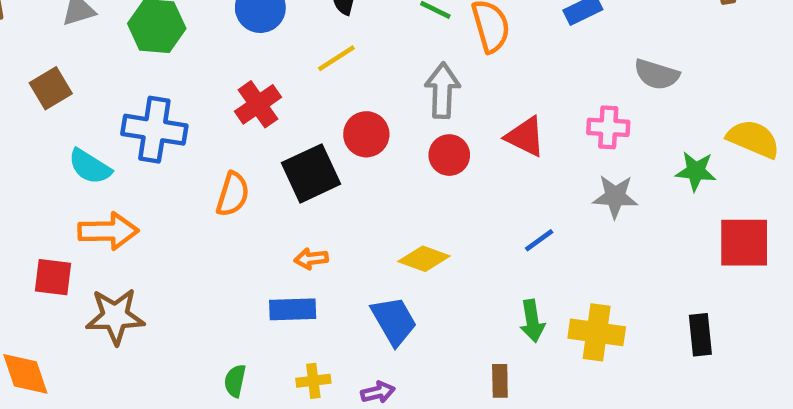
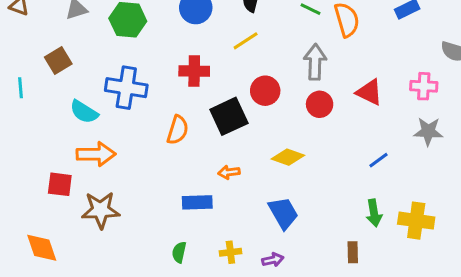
red cross: (258, 104) -> (194, 71), turned 36
yellow diamond: (424, 259) -> (288, 157), moved
blue rectangle: (293, 309) -> (197, 202), moved

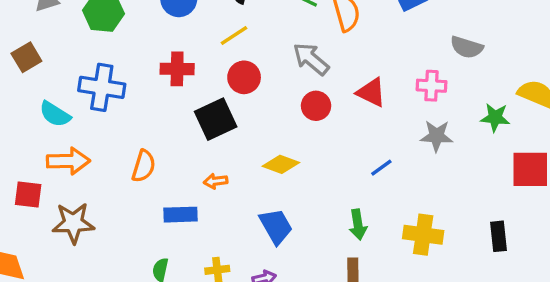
gray arrow: (315, 62) -> (311, 59), turned -52
red circle: (265, 91) -> (244, 77), moved
orange semicircle: (178, 130) -> (144, 166), moved
green arrow: (374, 213) -> (358, 225), moved

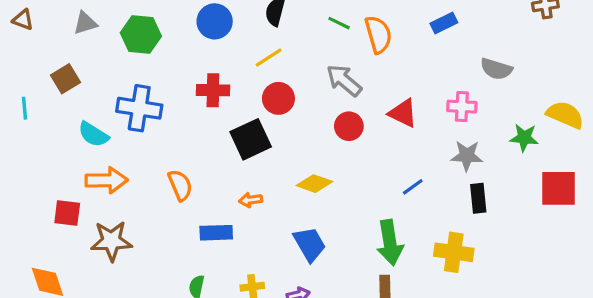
orange semicircle: (144, 166) -> (180, 185), turned -40
green arrow: (358, 225) -> (390, 243), size x1.5
black rectangle: (498, 236) -> (478, 198), moved

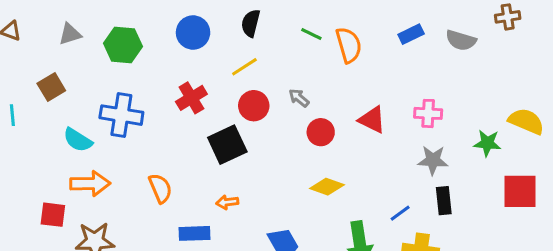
gray semicircle: (496, 69) -> (461, 40), moved
gray arrow: (344, 80) -> (299, 98), moved, size x0.6
red cross: (213, 90) -> (191, 98), turned -32
yellow diamond: (314, 184) -> (327, 187), moved
blue line: (413, 187) -> (400, 213), moved

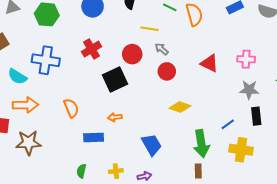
yellow line: (244, 67) -> (149, 29), moved, turned 42
red circle: (321, 132) -> (167, 71), moved

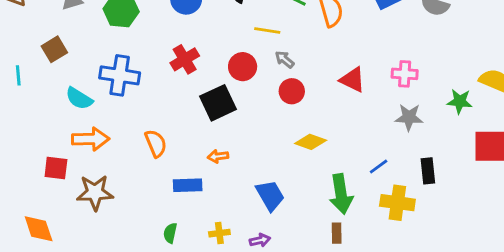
black rectangle: (256, 116) -> (428, 171), moved

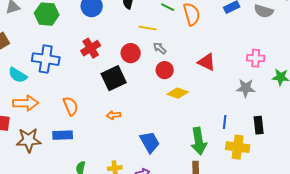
pink cross: (405, 74) -> (256, 58), moved
yellow diamond: (311, 142) -> (178, 93), moved
blue line: (379, 166) -> (225, 122), turned -48
blue rectangle: (188, 185) -> (63, 135), moved

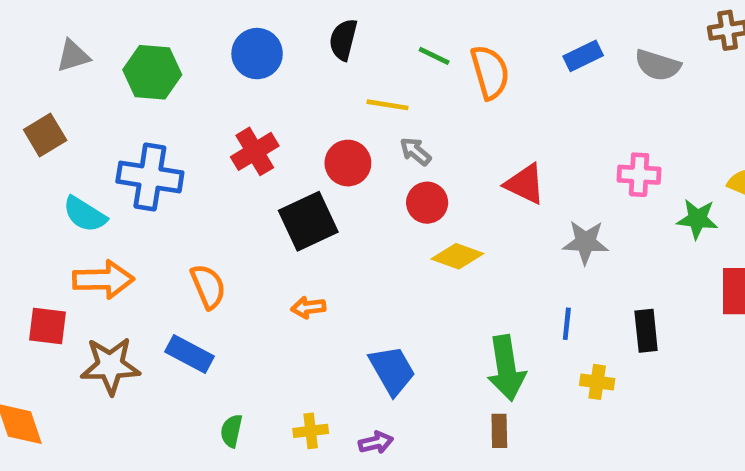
gray star: (246, 88) -> (585, 242), moved
blue rectangle: (63, 135) -> (190, 354), turned 30
yellow cross: (238, 147) -> (597, 382), size x0.6

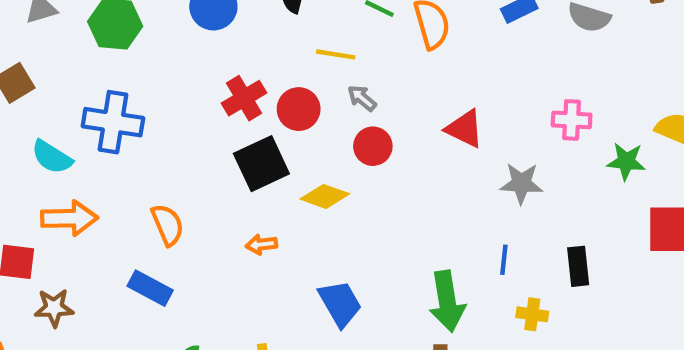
red cross: (255, 151) -> (244, 98), moved
yellow diamond: (457, 256) -> (325, 196), moved
brown star: (110, 366) -> (54, 308), moved, size x0.7

